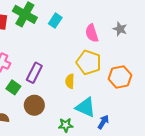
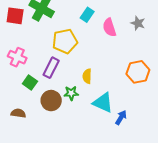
cyan rectangle: (55, 21) -> (87, 15), moved
yellow pentagon: (89, 62) -> (65, 41), moved, turned -30
green star: (66, 125) -> (71, 93), moved

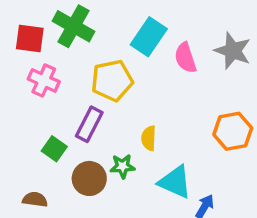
cyan rectangle: (87, 15) -> (149, 37), size x1.5
gray star: (138, 23) -> (233, 51), size x1.5
pink cross: (17, 57) -> (44, 80), moved

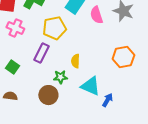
green square: (54, 149) -> (12, 67), moved
brown circle: (89, 178) -> (48, 95), moved

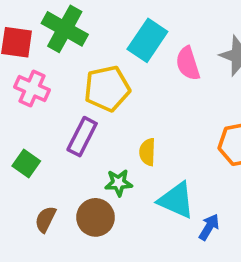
brown semicircle: (10, 96) -> (45, 219), moved, turned -72

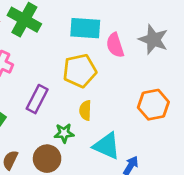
cyan rectangle: (147, 40) -> (85, 28), turned 60
yellow pentagon: (107, 88) -> (80, 71), moved

